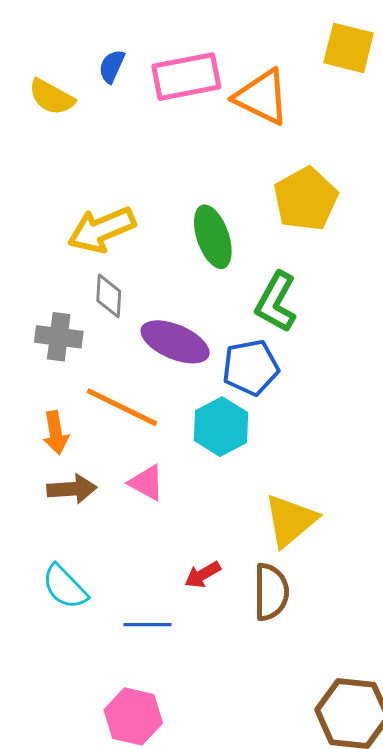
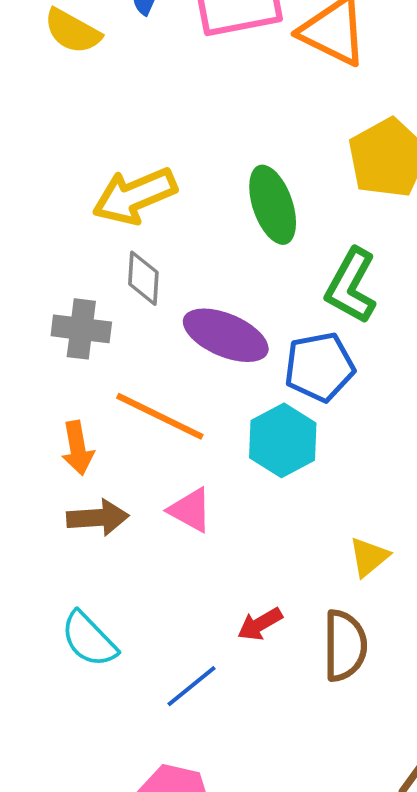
yellow triangle: (290, 521) -> (369, 557), size x0.6
blue line: (147, 625) -> (192, 686), turned -39

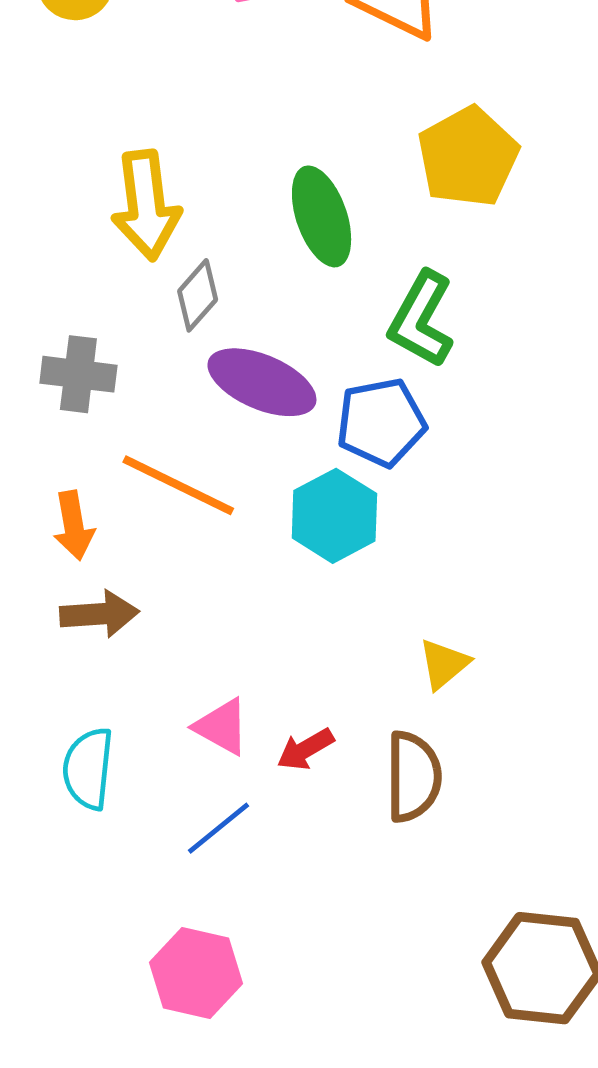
yellow arrow: (135, 196) -> (146, 205), turned -74
gray diamond: (143, 278) -> (198, 295), moved, turned 38
pink triangle: (190, 510) -> (222, 727), moved
cyan semicircle: (89, 639) -> (88, 769), turned 50

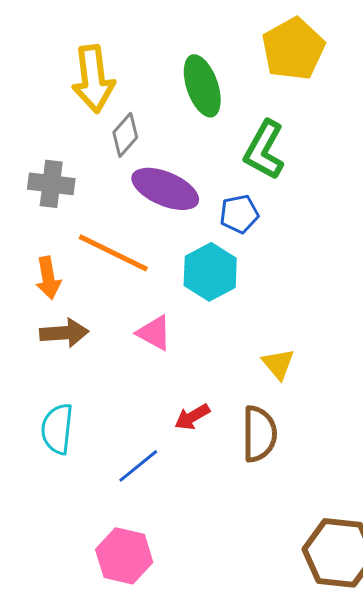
blue pentagon: (381, 422) -> (239, 214), size x0.7
yellow triangle: (444, 664) -> (278, 364), turned -30
pink triangle: (222, 727) -> (154, 333), moved

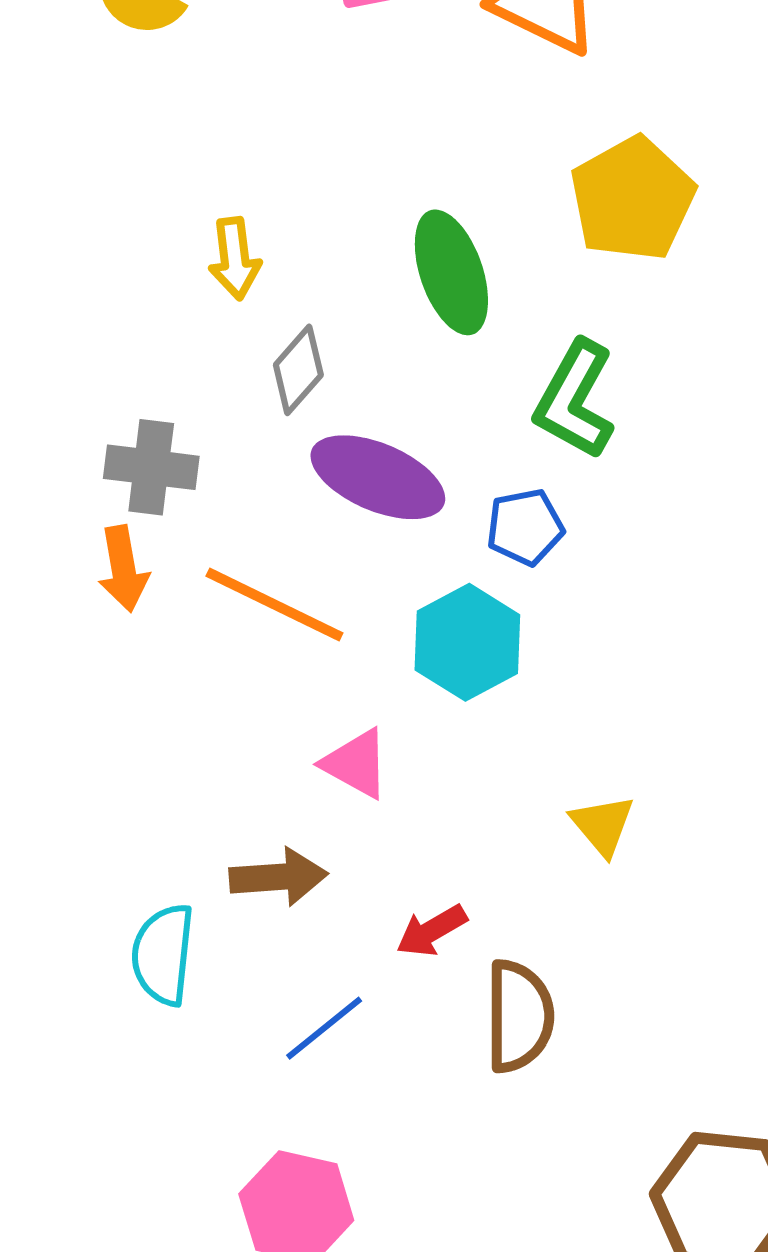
yellow arrow: (93, 79) -> (235, 258), size x0.6
orange arrow: (48, 278) -> (123, 569), moved
brown arrow: (64, 333) -> (278, 877), moved
brown semicircle: (259, 434) -> (519, 1016), moved

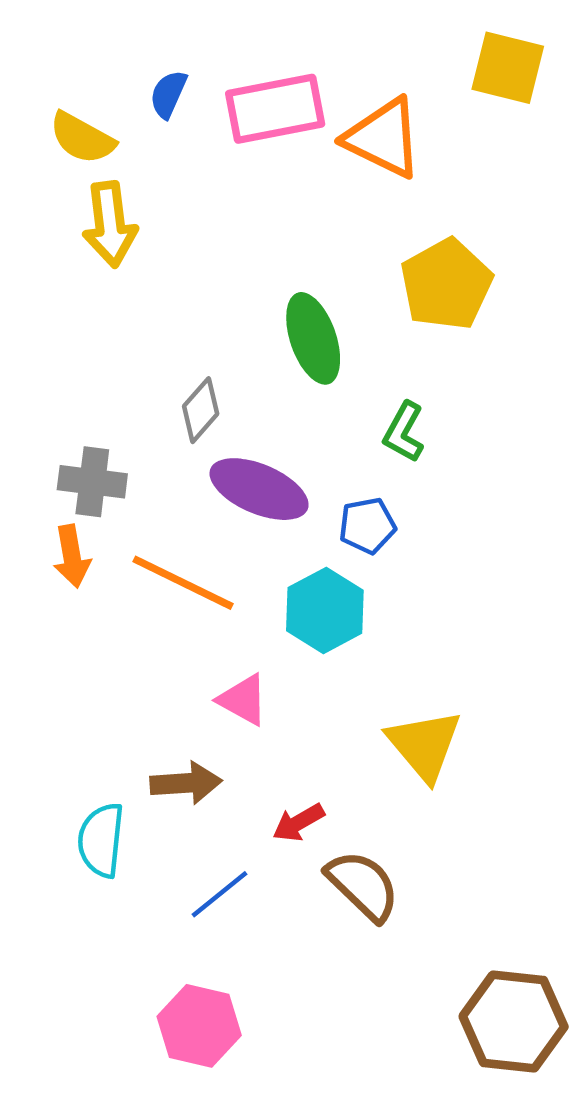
yellow arrow: (235, 258) -> (110, 224), moved, size x1.4
green L-shape: (575, 400) -> (404, 432), size x0.7
yellow triangle: (603, 825) -> (424, 745), size x1.6
brown semicircle: (519, 1016) -> (363, 885), turned -46

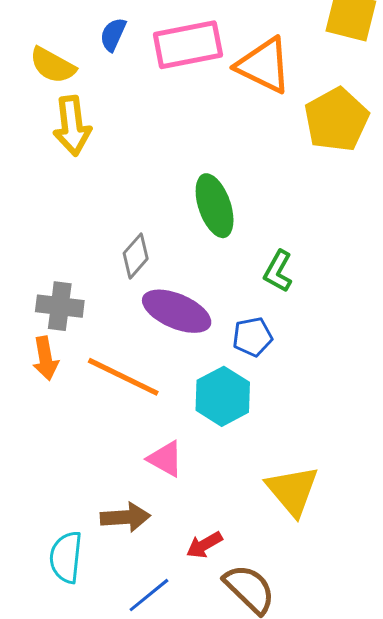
yellow pentagon: (446, 284) -> (336, 120), moved

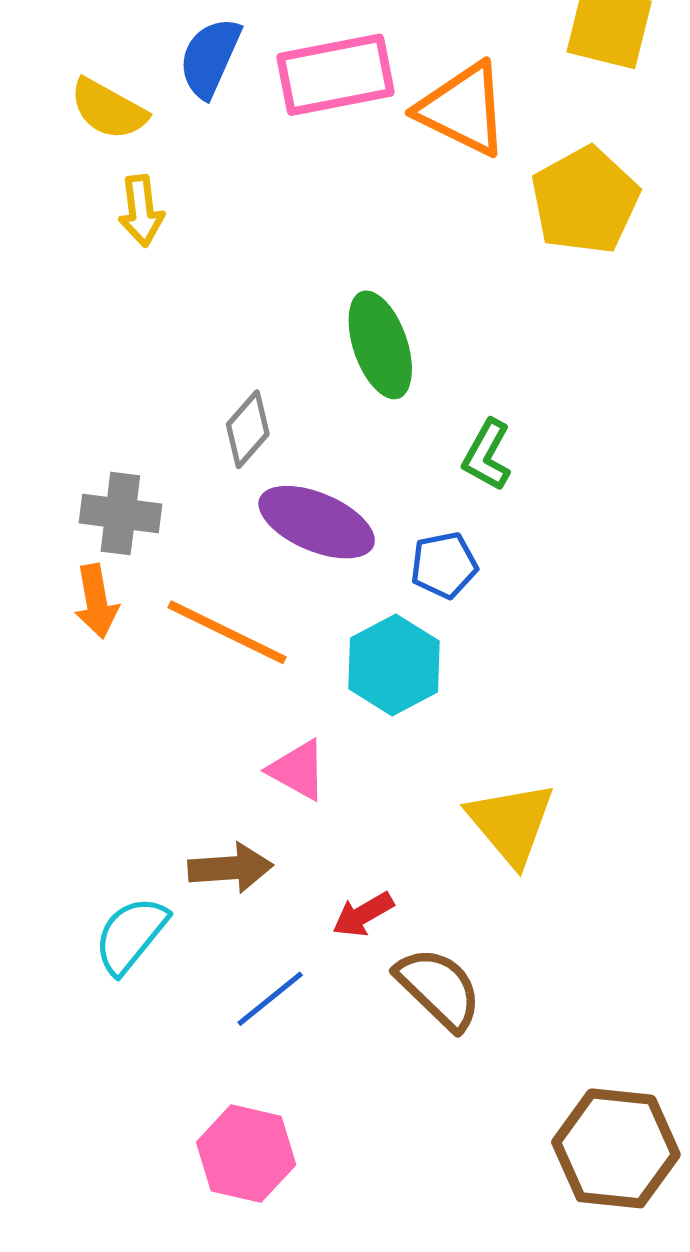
blue semicircle: (113, 35) -> (210, 58), size x1.4
yellow arrow: (72, 126) -> (141, 211), size x0.7
cyan semicircle: (66, 557) -> (131, 935), turned 33

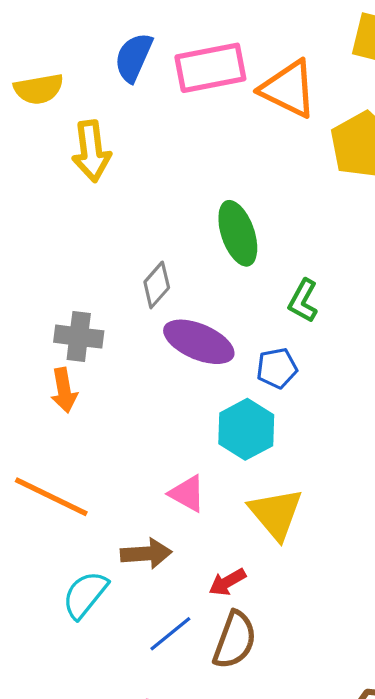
yellow semicircle: (108, 109) -> (39, 89), moved, turned -39
yellow arrow: (141, 211) -> (91, 151), size x1.4
orange line: (227, 632) -> (51, 497), moved
yellow triangle: (511, 823) -> (276, 514), moved
brown semicircle: (439, 988) -> (235, 640), moved, turned 66

